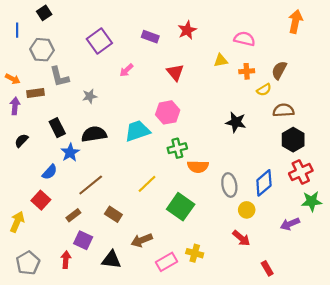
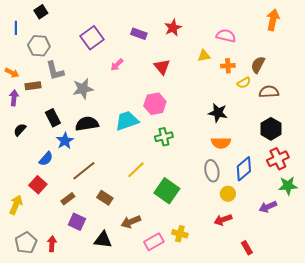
gray star: (90, 96) -> (83, 89), size x1.5
brown semicircle: (283, 110) -> (269, 92), moved
orange semicircle: (198, 167) -> (221, 143), moved
red arrow: (241, 238) -> (223, 220), turned 120
red arrow: (66, 260) -> (52, 244), moved

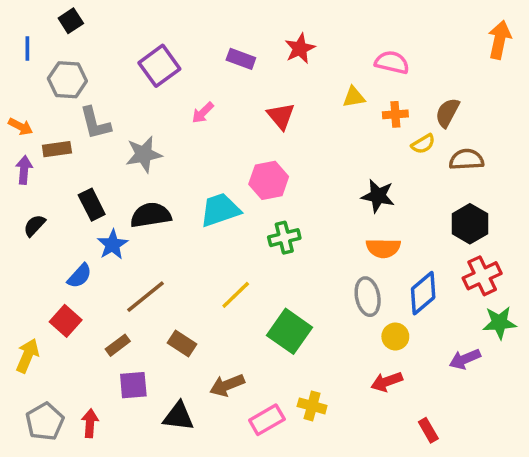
orange arrow: (273, 20) -> (499, 40), moved
purple square: (77, 222) -> (133, 385), turned -30

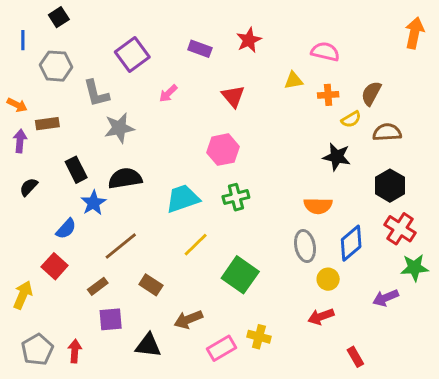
gray L-shape: (95, 123) -> (96, 93), moved
black star: (378, 196) -> (337, 157), moved
cyan trapezoid: (220, 210) -> (183, 198), moved
red cross: (482, 276) -> (400, 229), turned -32

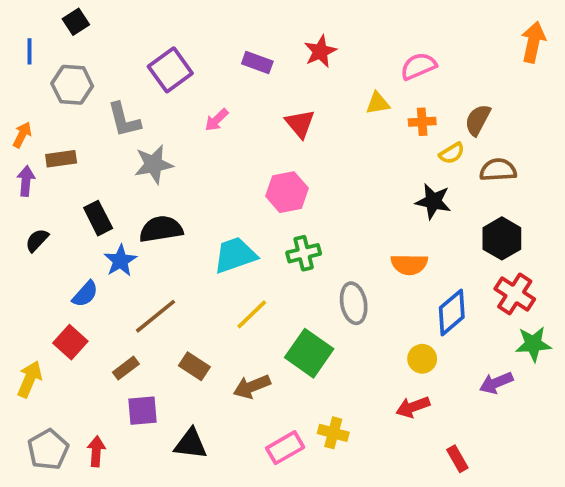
pink semicircle: (325, 52) -> (418, 66), turned -36
orange arrow: (17, 105) -> (22, 135), turned -90
gray ellipse: (305, 246) -> (354, 303), moved
brown arrow: (188, 319) -> (252, 387), moved

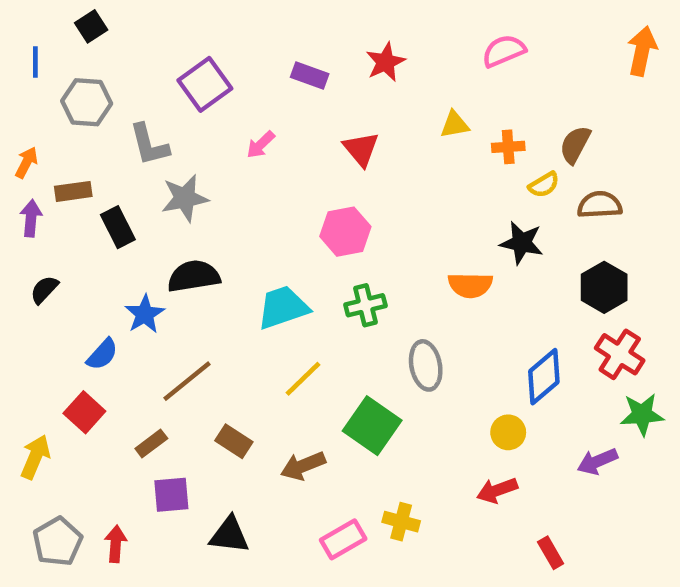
pink semicircle: (418, 66) -> (504, 51), moved
black rectangle: (98, 218) -> (118, 227), moved
orange semicircle: (409, 264) -> (470, 285), moved

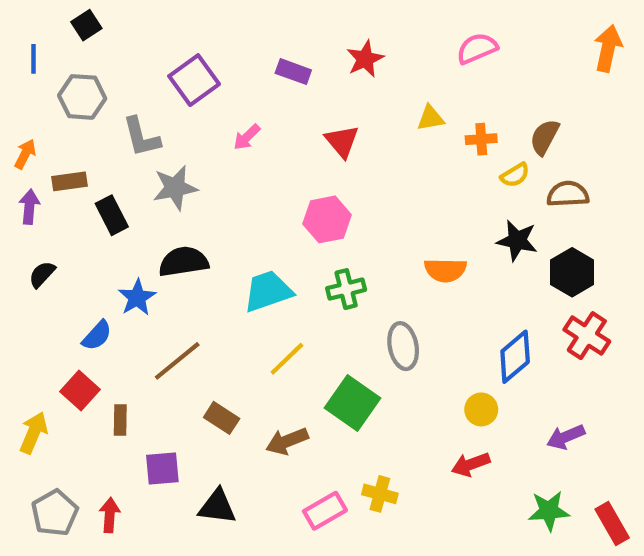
black star: (522, 243) -> (517, 241), moved
green star: (642, 414) -> (549, 511), moved
brown rectangle: (151, 443) -> (120, 420), moved, turned -52
red rectangle: (551, 553) -> (612, 523), moved, size x1.4

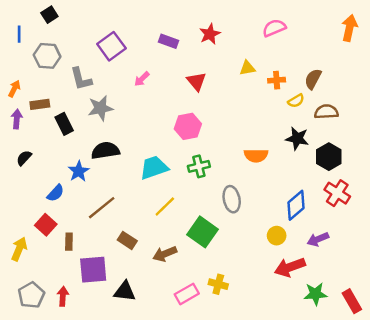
purple arrow: (566, 437) -> (318, 239), moved
red arrow: (471, 464) -> (290, 267), moved, size x1.4
purple square: (162, 469) -> (93, 270), size x1.4

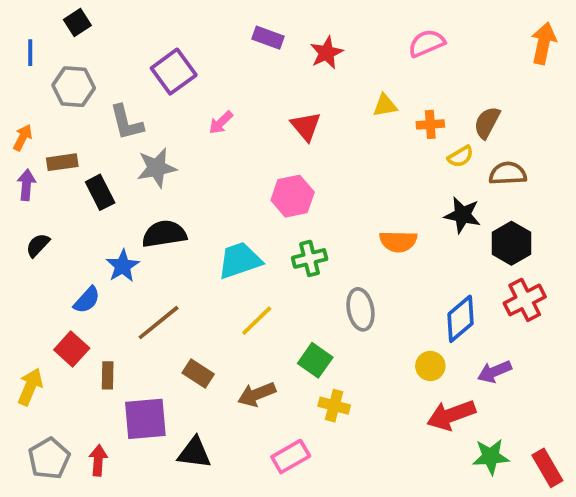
purple rectangle: (168, 41) -> (268, 38), moved
red cross: (337, 193) -> (525, 300), turned 30
green square: (202, 232) -> (315, 360), size x0.7
yellow cross: (218, 284) -> (334, 406), moved

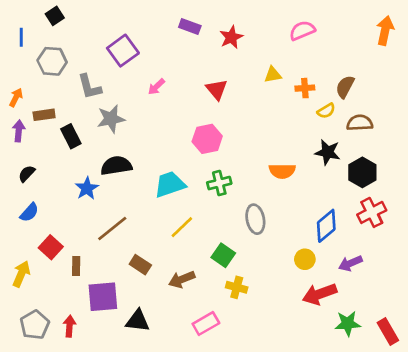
blue semicircle: (87, 300) -> (29, 212), moved

